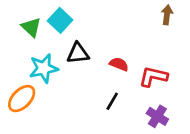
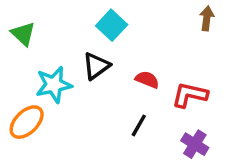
cyan square: (60, 20) -> (112, 25), moved
green triangle: (31, 27) -> (23, 34), moved
black triangle: (78, 53) -> (96, 66), turned -30

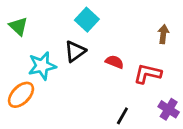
brown arrow: (207, 18) -> (163, 34), moved
black line: (139, 125) -> (122, 116), moved
purple cross: (195, 144) -> (169, 109), moved

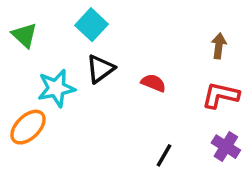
cyan square: (87, 20) -> (92, 25), moved
red L-shape: (148, 74) -> (221, 95), moved

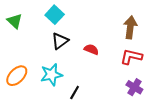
brown arrow: (219, 46) -> (130, 27), size x1.5
cyan star: (56, 88) -> (51, 75), moved
black line: (164, 155) -> (75, 92), moved

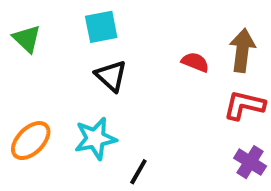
cyan square: (55, 15) -> (101, 27), turned 36
black triangle: (60, 41) -> (111, 76), turned -42
red semicircle: (91, 49) -> (195, 62), moved

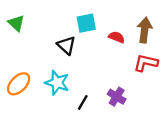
cyan square: (101, 27) -> (86, 23), moved
cyan star: (95, 139) -> (57, 83), turned 30
purple cross: (250, 162) -> (117, 97), moved

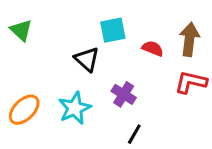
cyan star: (57, 83) -> (75, 108), turned 30
purple cross: (117, 97) -> (124, 94), moved
black line: (83, 102) -> (134, 134), moved

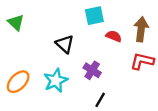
cyan square: (113, 30) -> (94, 16), moved

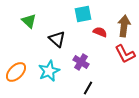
green triangle: (16, 22) -> (29, 21), moved
red L-shape: (142, 61) -> (125, 54), turned -130

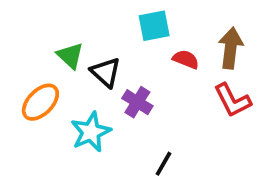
green triangle: (29, 21) -> (70, 56), moved
purple cross: (81, 62) -> (137, 102), moved
orange ellipse: (16, 72) -> (40, 102), moved

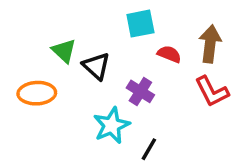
orange ellipse: (40, 102) -> (37, 93), turned 42
purple cross: (137, 102) -> (140, 91), moved
cyan star: (91, 132) -> (112, 125), moved

